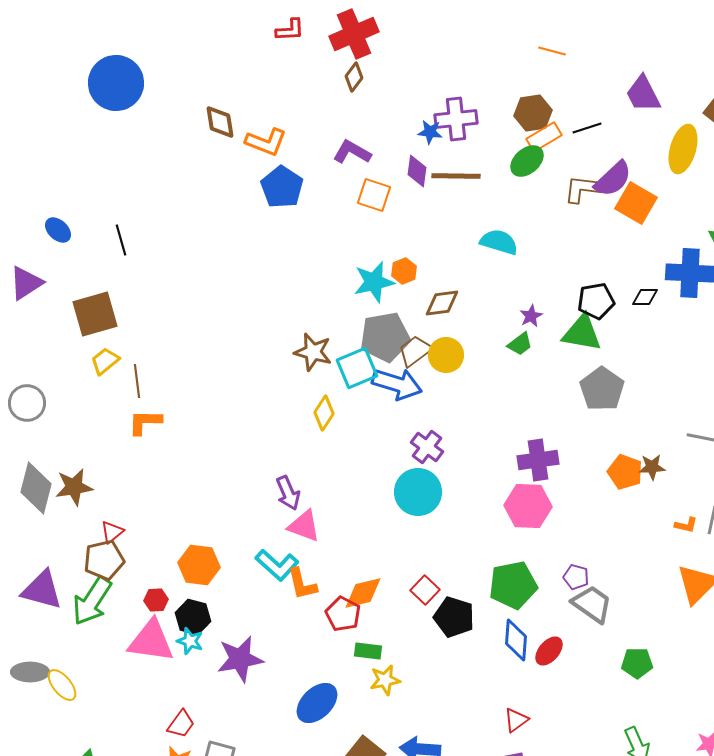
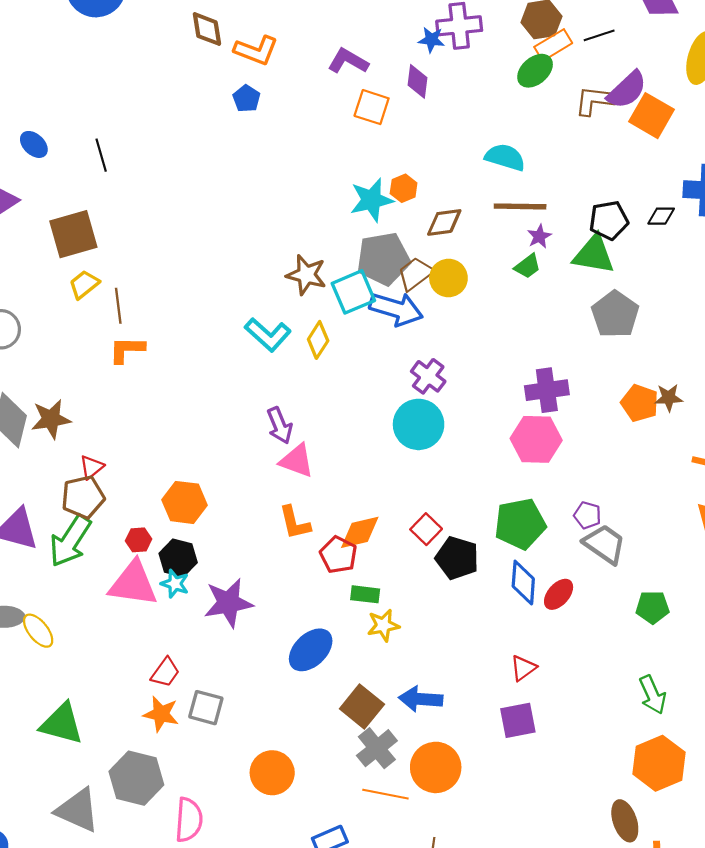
brown line: (456, 176) -> (520, 206), moved
blue pentagon: (282, 187) -> (247, 98), moved, size x0.6
cyan L-shape: (277, 565) -> (268, 335), moved

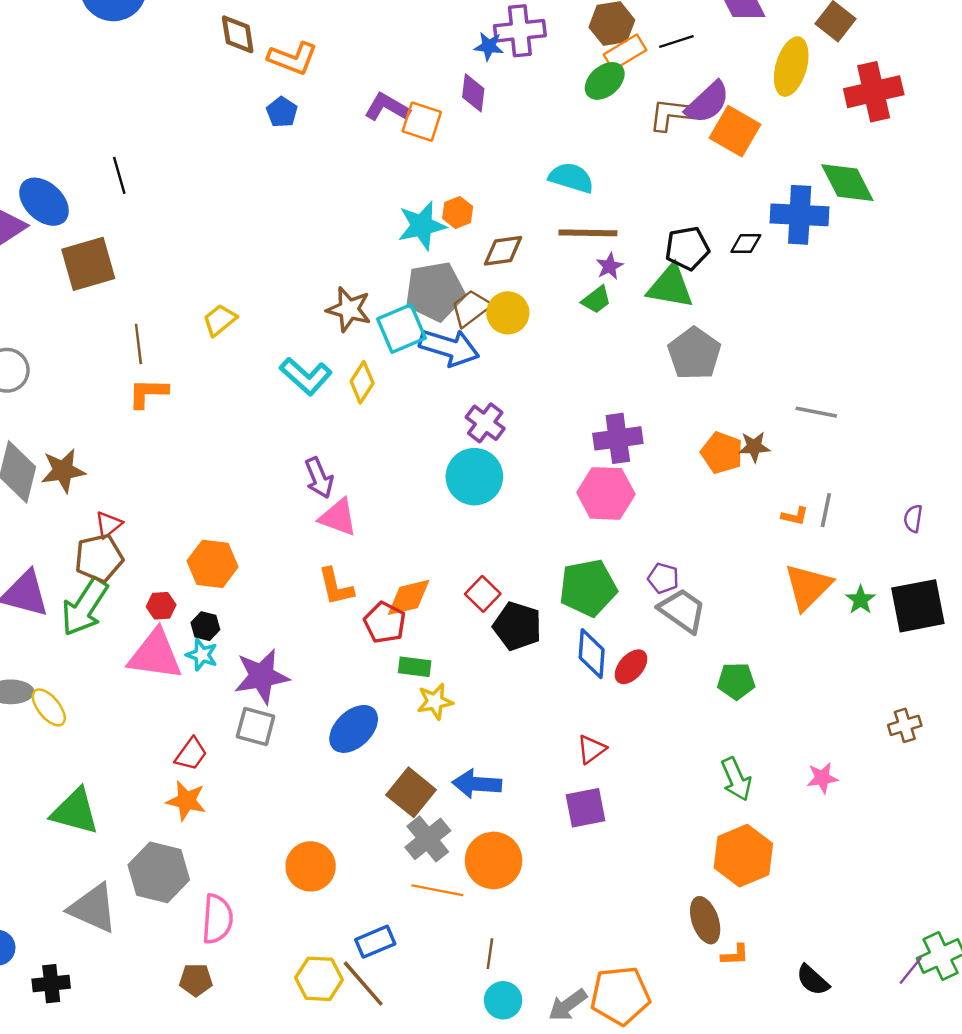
purple L-shape: (348, 61) -> (387, 107), moved
blue ellipse: (34, 144) -> (44, 202), moved, size x1.6
yellow trapezoid: (84, 284) -> (220, 320), moved
black hexagon: (178, 558) -> (205, 626), size x0.7
gray square: (206, 708) -> (256, 727), moved

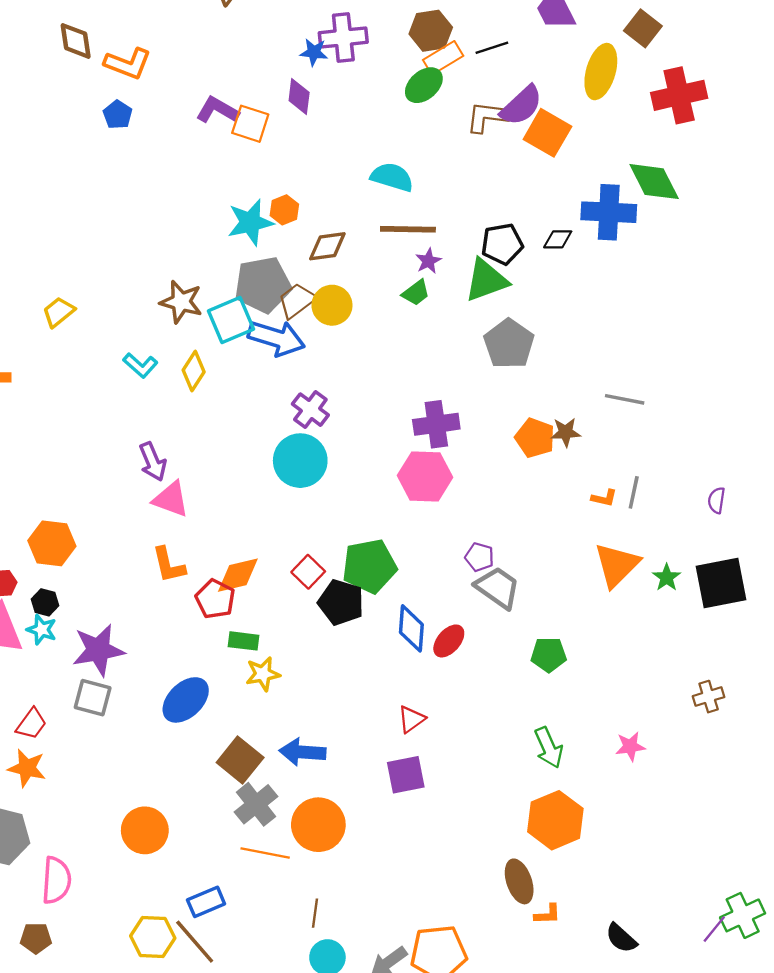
green triangle: (670, 287) -> (486, 280), turned -30
cyan L-shape: (306, 376) -> (140, 365), size x0.7
green pentagon: (588, 588) -> (369, 566), moved

